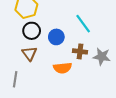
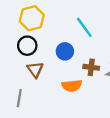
cyan line: (83, 24) -> (84, 27), moved
black circle: (32, 31) -> (27, 46), moved

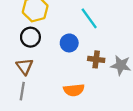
brown triangle: (35, 70) -> (25, 66), moved
orange semicircle: (72, 86) -> (74, 90), moved

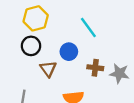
brown triangle: (25, 66) -> (48, 69), moved

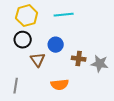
cyan line: (88, 28) -> (64, 15), moved, turned -60

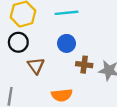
blue circle: (56, 45) -> (67, 43), moved

